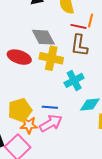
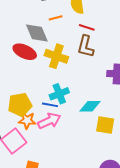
orange line: (90, 21) -> (56, 18), moved, turned 56
gray diamond: (43, 37) -> (37, 33), moved
cyan cross: (74, 80) -> (59, 94), moved

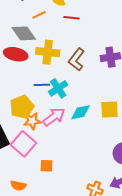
brown L-shape: (86, 46) -> (76, 59), moved, turned 35
blue line: (50, 105) -> (42, 85), moved
cyan diamond: (90, 106) -> (81, 112), moved

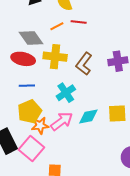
orange line: (39, 15) -> (57, 26), moved
blue line: (42, 85) -> (27, 86), moved

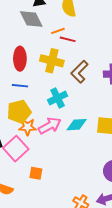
red line: (79, 22) -> (68, 39), moved
gray diamond: (31, 38) -> (31, 19), moved
red ellipse: (23, 59) -> (20, 59), turned 70

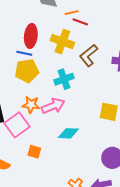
blue line: (20, 86) -> (24, 53), moved
yellow pentagon: (19, 112) -> (27, 71), moved
cyan diamond: (77, 125) -> (68, 133), moved

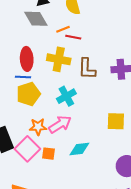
brown L-shape: (89, 55) -> (87, 69), turned -40
orange square: (34, 152) -> (48, 154), moved

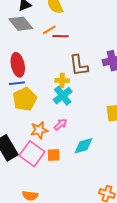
yellow cross: (59, 59) -> (62, 80), moved, size x0.6
pink arrow: (60, 124) -> (61, 124), size x0.6

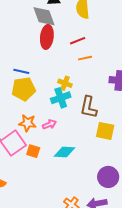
orange line: (49, 30) -> (85, 58), moved
red line: (60, 36) -> (78, 41), turned -42
red ellipse: (18, 65) -> (47, 37), moved
brown L-shape: (79, 65) -> (89, 107), moved

